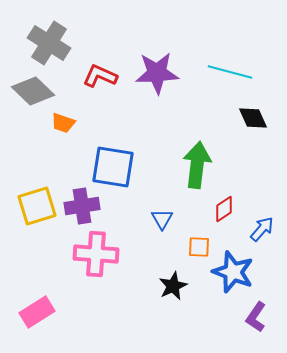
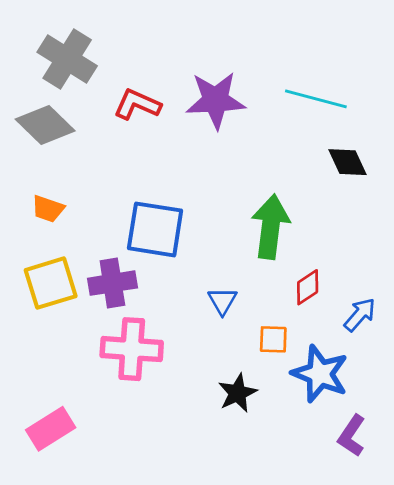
orange trapezoid: (63, 123) -> (48, 209), moved

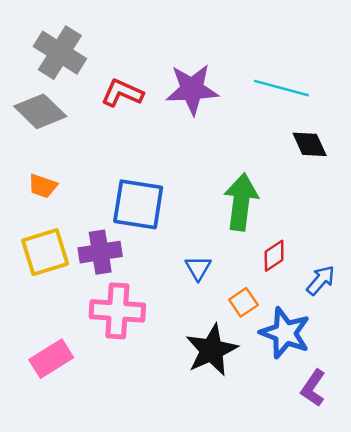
orange square: (273, 339) -> (243, 302), turned -36
black star: (238, 393) -> (212, 350), size x1.5
pink rectangle: (51, 429) -> (51, 359), moved

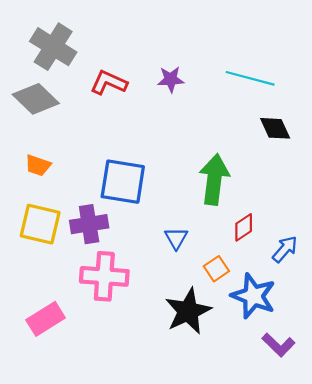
purple star: (192, 89) -> (171, 79), size x0.6
yellow square: (45, 252) -> (40, 224), turned 30
purple L-shape: (313, 388) -> (278, 345), turned -80

